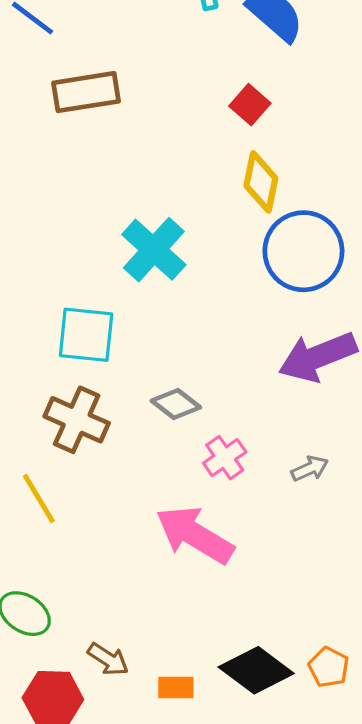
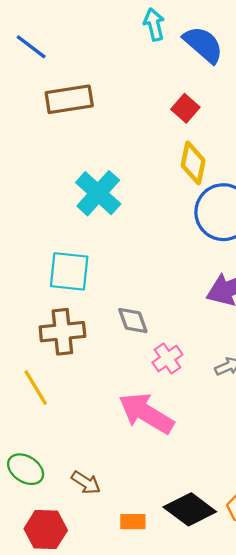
cyan cross: (154, 250) -> (98, 193), moved
gray diamond: (176, 404) -> (133, 321), turned 32
brown cross: (77, 420) -> (62, 332), turned -30
brown arrow: (108, 659) -> (86, 483), moved

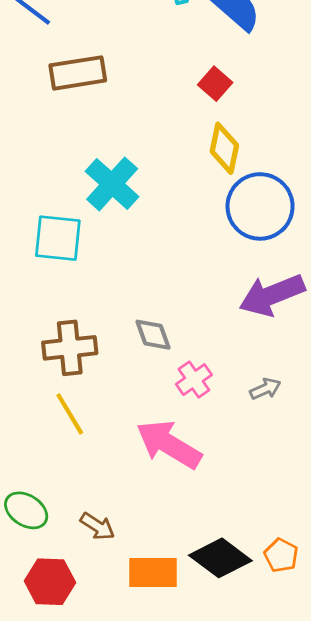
cyan square: (69, 271) -> (58, 238), moved
yellow line: (36, 388) -> (70, 414), moved
orange rectangle: (133, 522) -> (153, 573), size x1.6

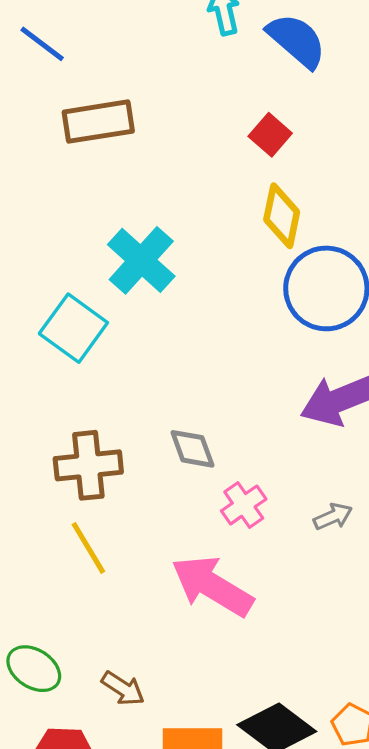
cyan square: (58, 238) -> (73, 328), turned 30

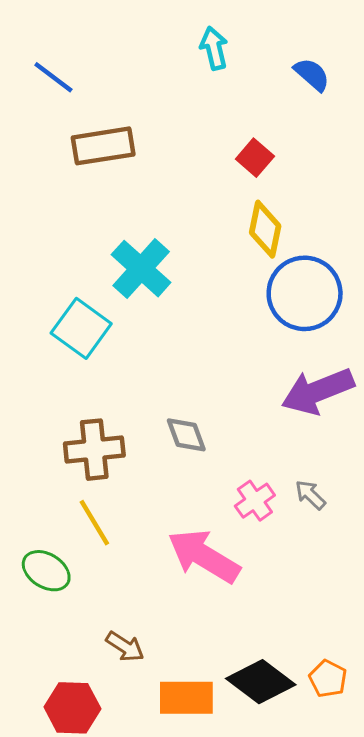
blue semicircle: (297, 41) -> (312, 74), moved, size x0.7
pink cross: (244, 505) -> (255, 501), moved
gray arrow: (333, 517) -> (310, 495), turned -112
green ellipse: (34, 669) -> (46, 571), moved

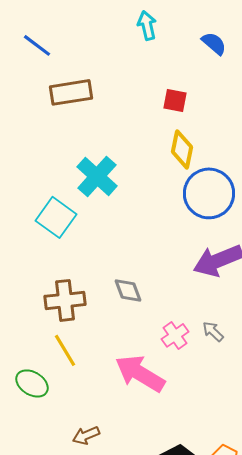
red square: (255, 158) -> (175, 100), turned -30
brown arrow: (125, 647) -> (86, 435), turned 124

